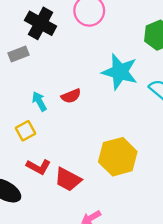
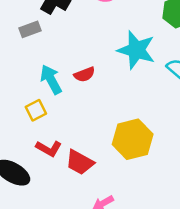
cyan arrow: (39, 101) -> (51, 80), size x1.4

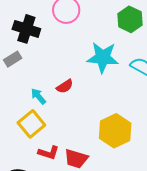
cyan arrow: (51, 80) -> (38, 96), size x0.7
yellow square: (36, 110) -> (31, 124), size x1.5

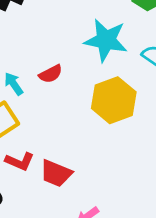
yellow hexagon: (115, 131) -> (114, 100), moved

